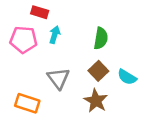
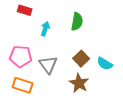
red rectangle: (40, 12) -> (25, 10), moved
green semicircle: (101, 38) -> (77, 22), moved
pink pentagon: (23, 40) -> (21, 56), moved

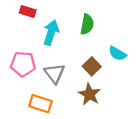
cyan arrow: (45, 29) -> (51, 33), size x1.5
cyan semicircle: (105, 64) -> (117, 54), moved
orange rectangle: (23, 85) -> (40, 104), moved

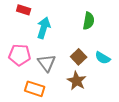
green semicircle: (87, 24) -> (89, 21), moved
cyan semicircle: (117, 54) -> (103, 58), moved

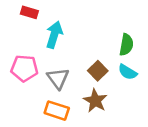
green semicircle: (89, 21) -> (126, 45), moved
orange rectangle: (35, 89) -> (57, 111), moved

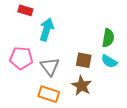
brown square: (98, 71) -> (84, 60), turned -35

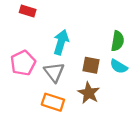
cyan arrow: (47, 29) -> (61, 42), moved
pink pentagon: (21, 58) -> (23, 63), turned -30

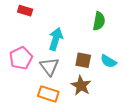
green semicircle: (118, 41) -> (99, 21), moved

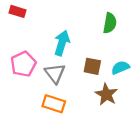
red rectangle: (25, 11) -> (17, 11), moved
cyan semicircle: (108, 61) -> (120, 68), turned 126
brown star: (81, 86) -> (106, 94), moved

